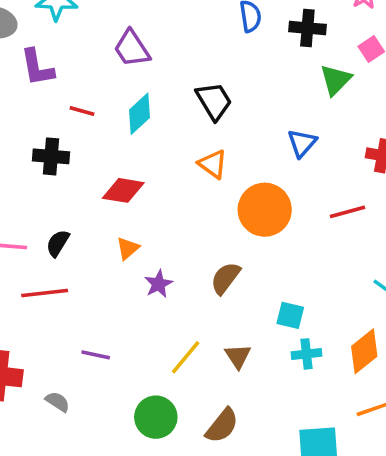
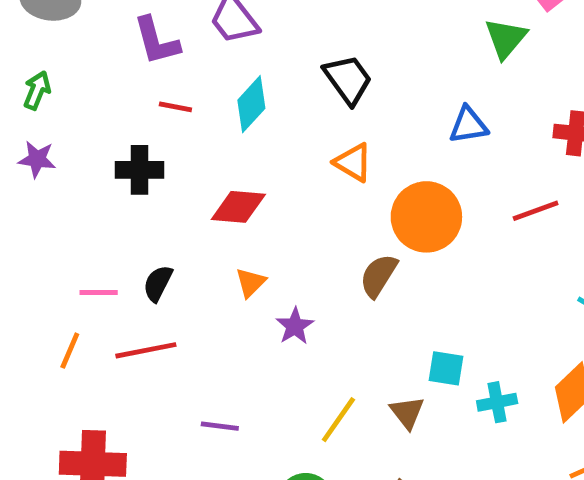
purple L-shape: (37, 67) -> (156, 41), moved
blue triangle: (302, 143) -> (468, 125), turned 44
brown semicircle: (225, 278) -> (379, 276), moved
cyan square: (290, 315) -> (446, 368), moved

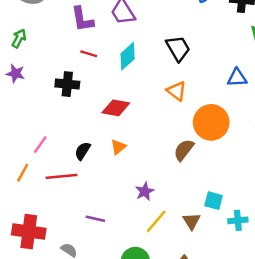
black semicircle: (158, 283) -> (83, 151), moved
pink line: (99, 293) -> (40, 145), turned -60
purple star: (295, 326) -> (145, 191), moved

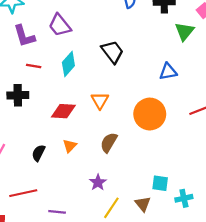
orange triangle: (177, 91) -> (100, 100), moved, turned 30
brown semicircle: (184, 150) -> (109, 143), moved
red line: (61, 176) -> (23, 193), moved

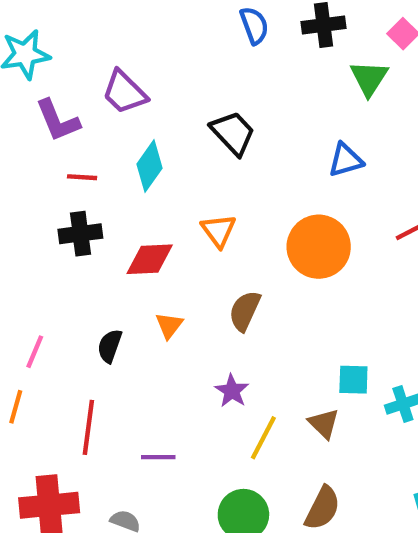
black cross: (18, 95) -> (80, 234), moved
red line: (23, 193) -> (88, 427), turned -64

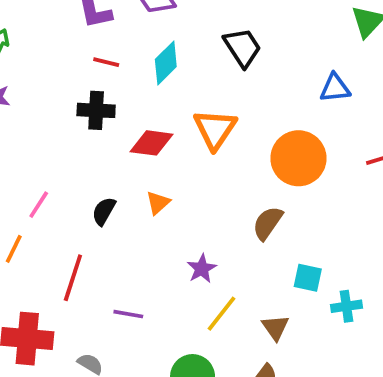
orange triangle: (219, 231) -> (215, 129), size x1.4
brown semicircle: (245, 311) -> (268, 223), moved
brown triangle: (324, 423) -> (275, 328), moved

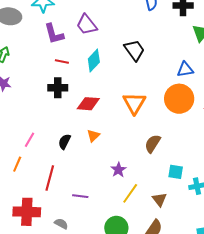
orange triangle: (215, 129) -> (134, 103), moved
orange circle: (298, 158) -> (179, 99), moved

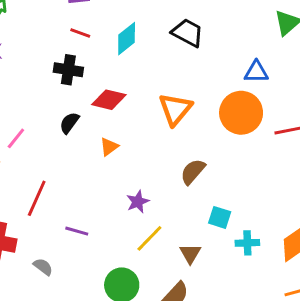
black trapezoid: (134, 50) -> (188, 33), turned -35
black semicircle: (64, 142) -> (69, 123), moved

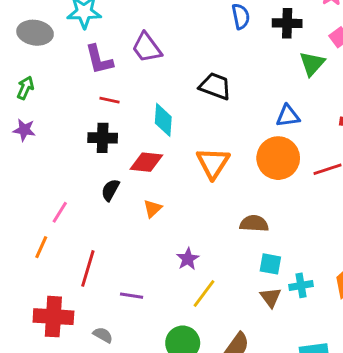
cyan diamond: (127, 39) -> (163, 120), moved, turned -40
brown semicircle: (193, 172) -> (254, 224), moved, turned 60
brown triangle: (190, 254) -> (271, 297), moved

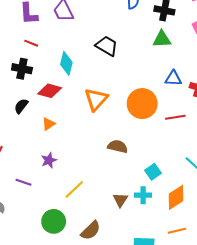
green triangle: (312, 64) -> (162, 39), moved, turned 36
blue triangle: (288, 116) -> (173, 78), moved
purple star: (188, 259) -> (49, 160), moved
cyan square: (270, 264) -> (153, 172), moved, turned 35

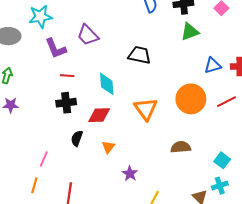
purple star: (49, 160) -> (130, 174), moved

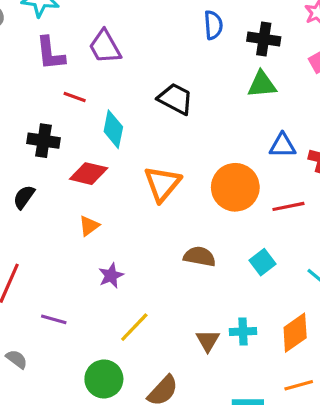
red line: (67, 76) -> (75, 97), moved
black semicircle: (77, 138) -> (24, 197), moved
cyan square: (222, 160) -> (262, 262), moved

